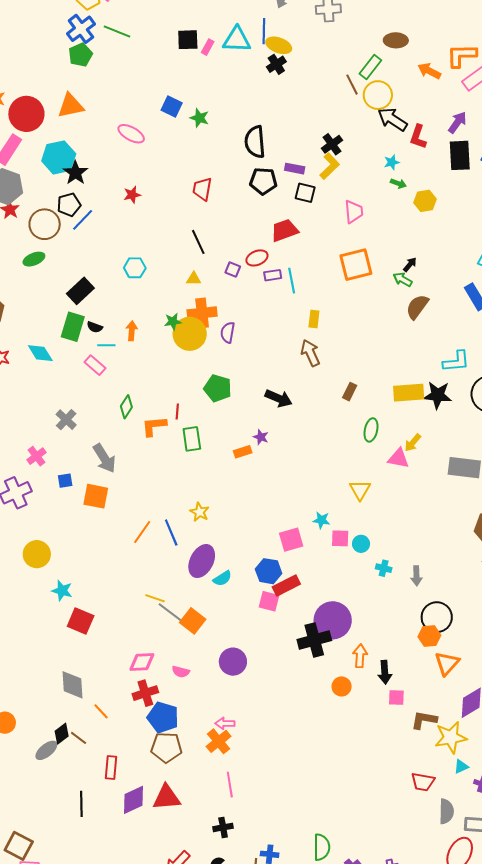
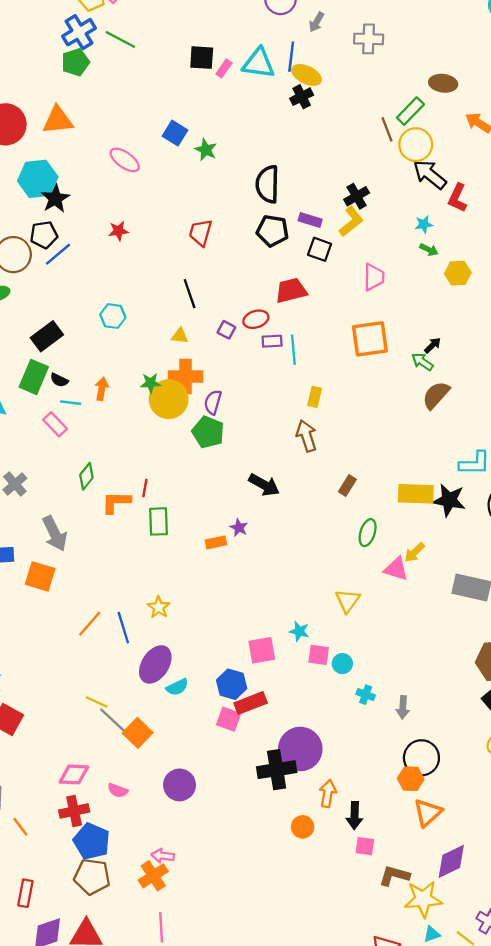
green pentagon: (218, 388) -> (208, 432), moved

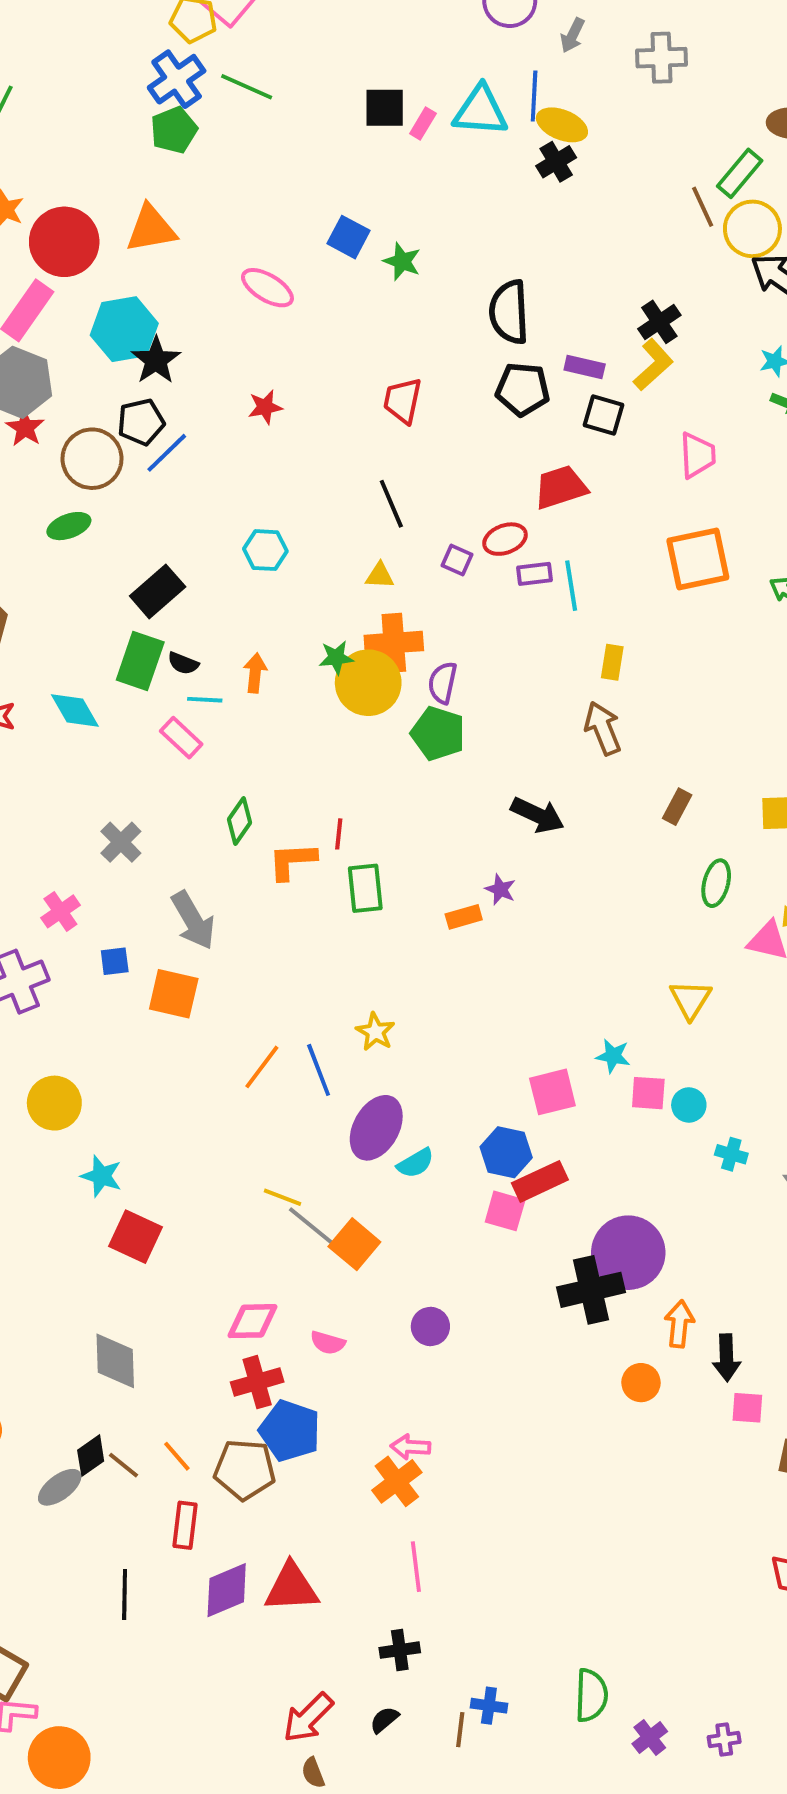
purple circle: (180, 785) -> (430, 1326), size x0.7
orange line: (20, 827) -> (177, 1456), moved
brown pentagon: (92, 877) -> (245, 1470), moved

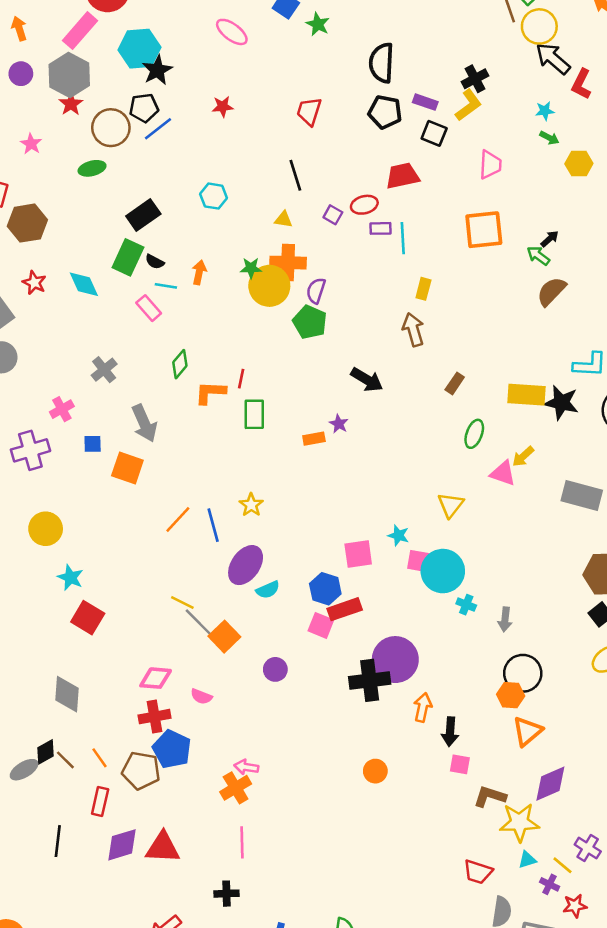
cyan circle: (689, 1105) -> (443, 571), size x2.0
purple circle: (430, 1326) -> (275, 669), moved
orange circle: (641, 1383) -> (375, 771), moved

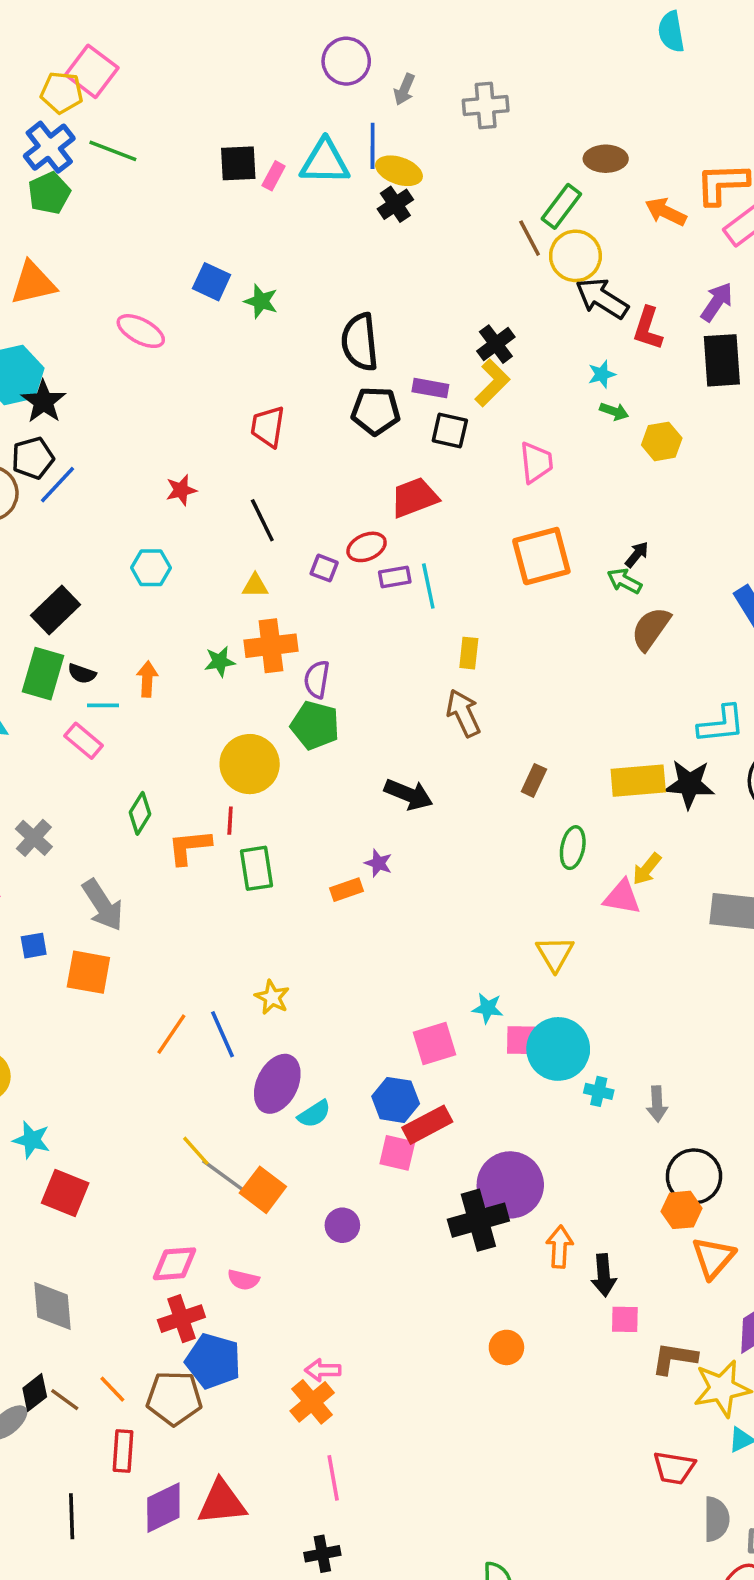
red star: (223, 107) -> (181, 490), moved
yellow circle: (269, 286) -> (250, 764), moved
yellow line: (182, 603) -> (196, 1151), turned 30

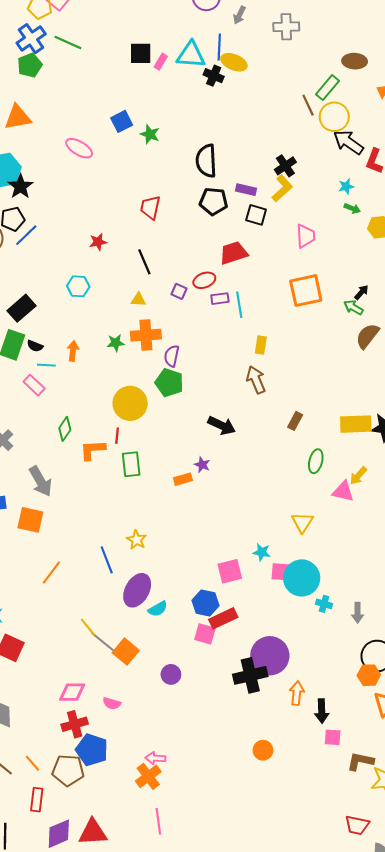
black cross: (395, 204) -> (214, 76), moved, turned -36
blue square: (212, 282) -> (122, 121), turned 35
orange line: (171, 1034) -> (51, 573), moved

